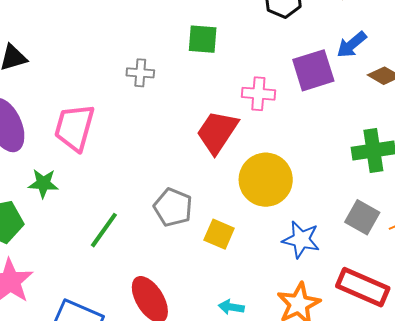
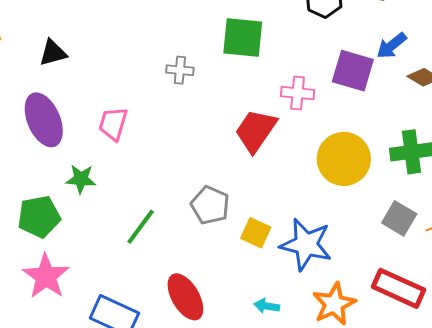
green square: (203, 39) -> (243, 38), size x1.4
purple square: (313, 70) -> (353, 71), turned 33
pink trapezoid: (74, 127) -> (113, 124), size x0.7
yellow circle: (266, 180) -> (344, 159), moved
blue star: (301, 240) -> (306, 244), moved, size x1.4

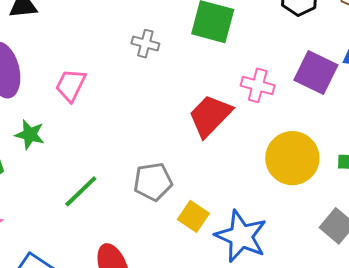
gray pentagon: (210, 205) -> (153, 182), turned 30

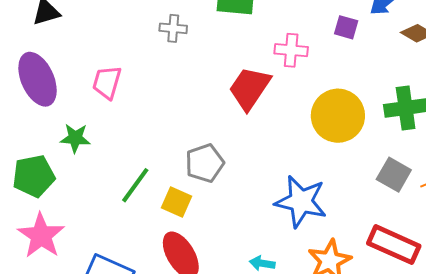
purple square: (316, 72) -> (346, 27), size x0.6
yellow square: (193, 216) -> (176, 202), moved

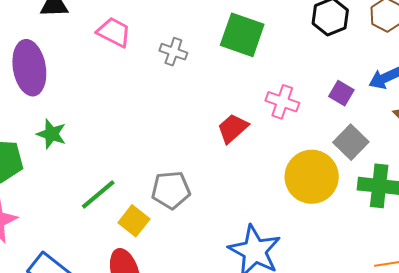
pink trapezoid: (107, 82) -> (114, 32), moved, turned 87
red trapezoid: (250, 88) -> (233, 128), size x0.7
gray square: (394, 175) -> (351, 142), moved

